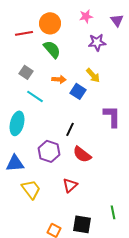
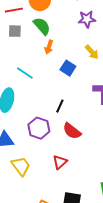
gray square: (26, 72) -> (15, 31), moved, turned -32
yellow arrow: (93, 75) -> (92, 52), moved
orange arrow: (59, 79) -> (49, 47), moved, turned 104

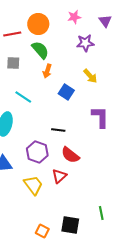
gray square: (15, 31) -> (13, 63), moved
black line: (60, 106) -> (58, 130), turned 72
red triangle: (60, 162) -> (59, 176), moved
yellow trapezoid: (21, 166) -> (33, 185), moved

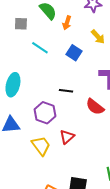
orange arrow: (47, 71) -> (67, 23), moved
cyan line: (23, 97) -> (40, 48), moved
red semicircle: (70, 155) -> (95, 107), moved

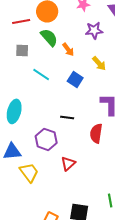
orange arrow: (67, 23) -> (68, 49), turned -56
red semicircle: (95, 107) -> (96, 133), turned 60
yellow trapezoid: (41, 146) -> (29, 172), moved

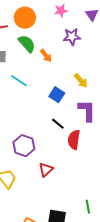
yellow arrow: (99, 63) -> (81, 81), moved
blue square: (75, 79) -> (57, 95), moved
black line: (67, 117) -> (58, 124), moved, turned 32

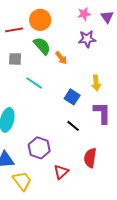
pink star: (61, 11) -> (84, 14), moved
yellow arrow: (81, 81) -> (96, 83), turned 35
red semicircle: (74, 140) -> (90, 158), moved

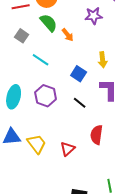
gray square: (15, 59) -> (22, 36), turned 32
purple hexagon: (39, 148) -> (46, 96), moved
yellow trapezoid: (22, 181) -> (37, 144), moved

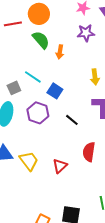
orange arrow: (68, 35) -> (60, 52), turned 48
gray square: (22, 36) -> (14, 88), moved, turned 32
blue square: (79, 74) -> (55, 91), moved

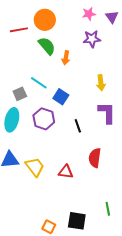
black line: (72, 120) -> (78, 126), turned 32
red triangle: (60, 166) -> (66, 172), turned 49

